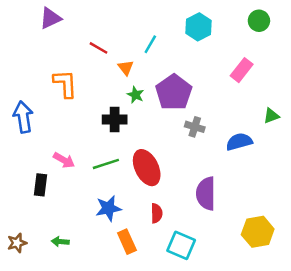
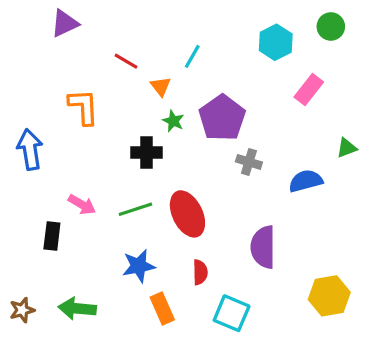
cyan hexagon: (198, 27) -> (276, 42), moved
green arrow: (60, 242) -> (77, 308), size x1.6

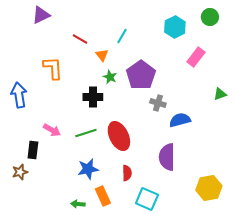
blue semicircle: (306, 181) -> (180, 120), moved
green arrow: (77, 308) -> (78, 204), moved, size x0.6
brown star: (22, 310) -> (20, 172), moved

